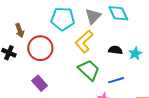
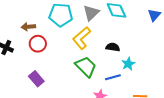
brown arrow: (20, 30) -> (28, 27), moved, turned 104
red circle: (40, 48) -> (38, 44), size x0.7
cyan star: (135, 54) -> (128, 64), moved

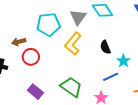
black semicircle: (113, 47) -> (105, 47), turned -112
green trapezoid: (86, 67) -> (71, 87), moved

